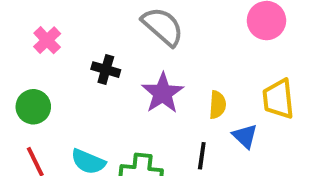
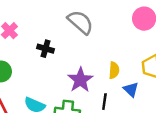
purple star: (163, 93) -> (80, 80), moved

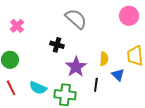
black cross: (46, 49) -> (57, 45), moved

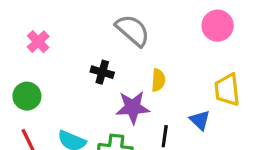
yellow semicircle: (104, 59) -> (158, 80), moved
purple star: (76, 67) -> (133, 107), turned 30

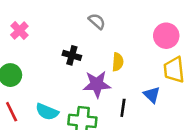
pink circle: (218, 26) -> (166, 36), moved
gray semicircle: (133, 30) -> (97, 21), size x0.6

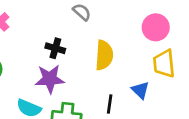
yellow semicircle: (118, 62) -> (104, 55), size x1.5
purple star: (97, 84) -> (50, 79), moved

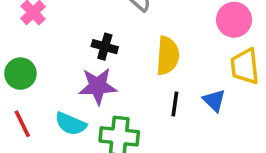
black line: (110, 104) -> (175, 104), moved

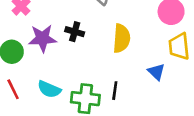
purple star: (98, 86) -> (42, 38), moved
black line: (175, 104) -> (115, 91), moved

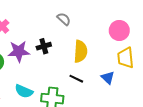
black cross: (75, 32) -> (44, 46), turned -32
black line: (115, 91) -> (76, 79), moved, turned -72

